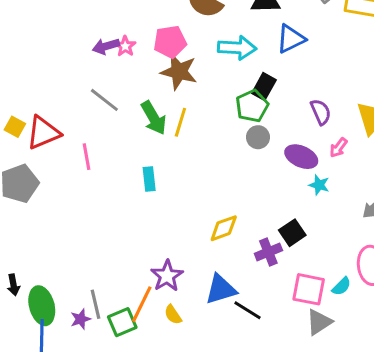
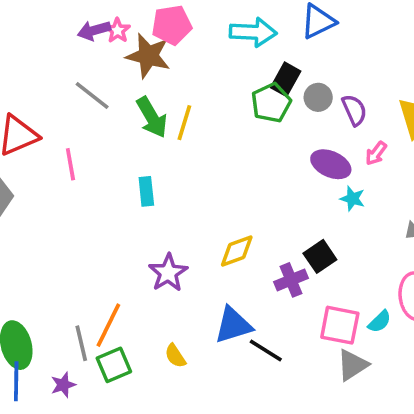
brown star: (179, 72) -> (148, 56), moved
gray circle: (258, 137) -> (318, 97), moved
purple star: (167, 276) -> (168, 273), moved
orange line: (142, 304) -> (108, 325), moved
purple star: (81, 319) -> (63, 385), moved

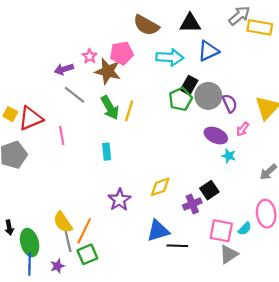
purple arrow: (94, 30) -> (64, 69), moved
gray circle: (318, 97) -> (208, 96), size x1.6
black line: (266, 350) -> (177, 246), turned -30
yellow semicircle: (175, 356) -> (63, 222), moved, size x1.5

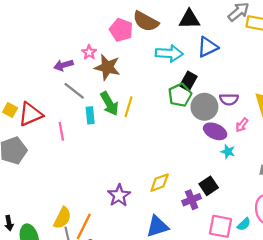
pink pentagon: (122, 53) -> (121, 30), moved, turned 30
gray circle: (208, 96) -> (204, 107), moved
purple semicircle: (230, 103) -> (229, 99), turned 114
cyan rectangle: (107, 152) -> (90, 115), moved
yellow semicircle: (63, 222) -> (62, 218), turned -120

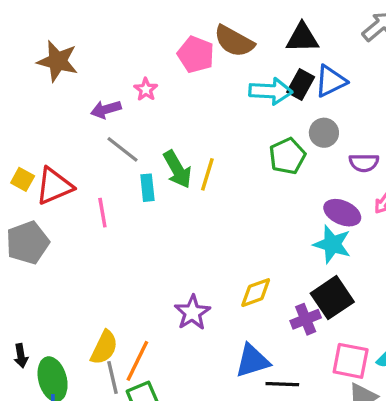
brown star: (107, 67) -> (58, 61), moved
black rectangle: (188, 81) -> (301, 84), moved
gray circle: (204, 107) -> (324, 133), moved, size x0.7
cyan star: (228, 152) -> (332, 244), moved, size x1.6
black square: (209, 186) -> (332, 298), size x1.4

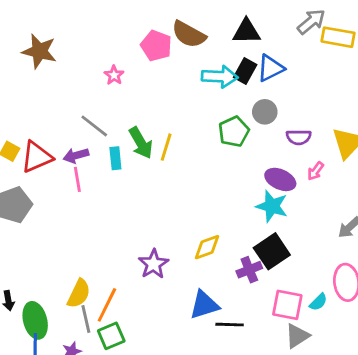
purple arrow: (106, 109) -> (76, 156), moved

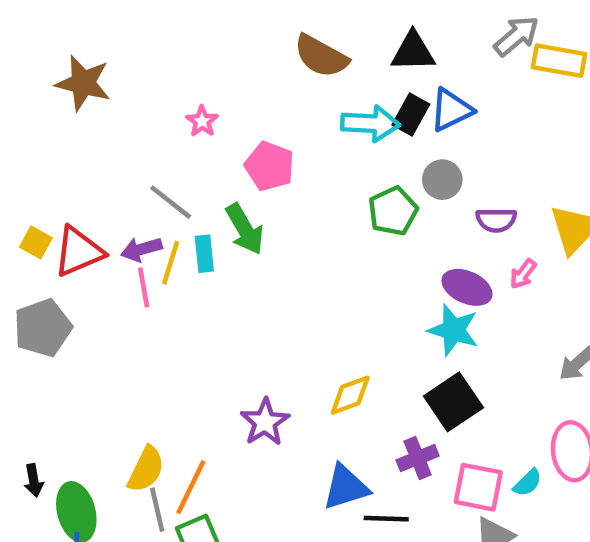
pink pentagon: (156, 46) -> (269, 166), moved
yellow line: (166, 147) -> (171, 263), moved
purple cross: (249, 270) -> (418, 458), moved

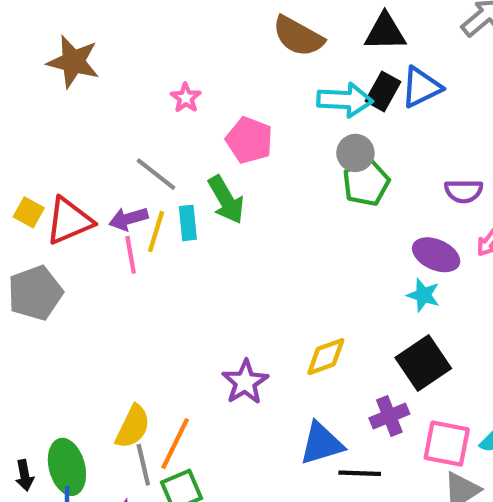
gray circle: (442, 180) -> (355, 153), moved
cyan star: (453, 330) -> (423, 295), size x0.7
black arrow: (34, 480) -> (25, 475), moved

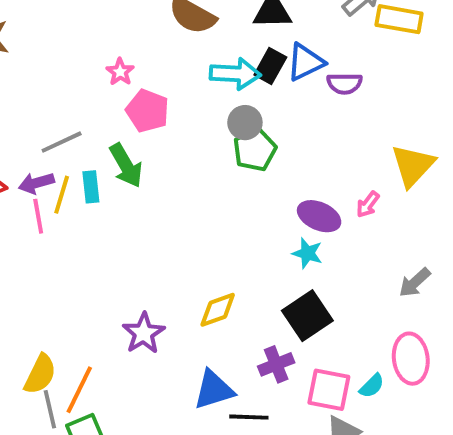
pink star: (186, 98) -> (120, 72), moved
gray line: (156, 174) -> (62, 142), turned -63
purple semicircle: (464, 191) -> (344, 84), moved

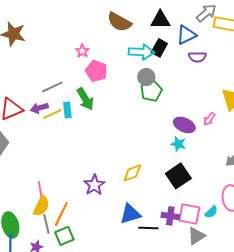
blue triangle: (305, 62) -> (186, 35), moved
yellow line: (62, 195) -> (52, 114), turned 48
pink line: (38, 216) -> (40, 190), moved
purple cross: (276, 364) -> (170, 216), moved, turned 30

